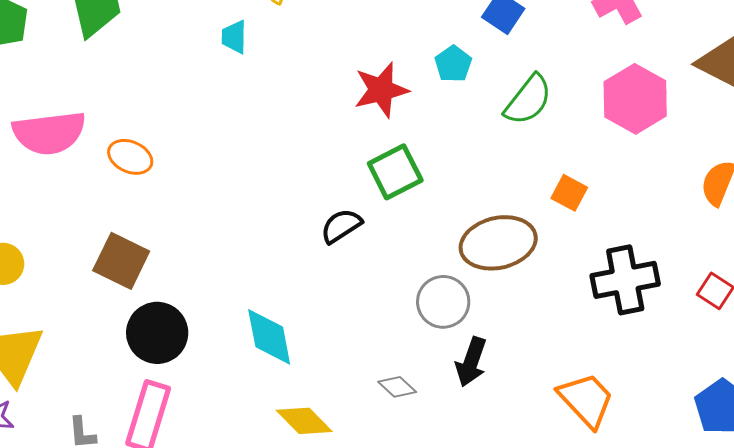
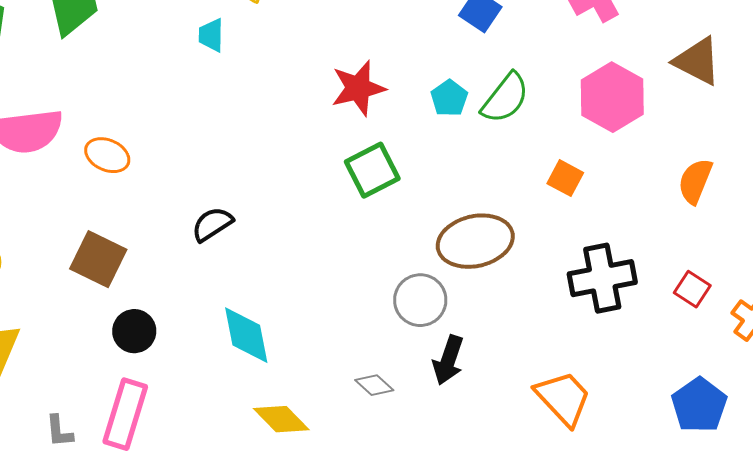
cyan pentagon: (453, 64) -> (449, 98), moved
orange square: (569, 193) -> (565, 178), moved
black semicircle: (341, 226) -> (212, 224), moved
black circle: (157, 333) -> (134, 331), size x0.7

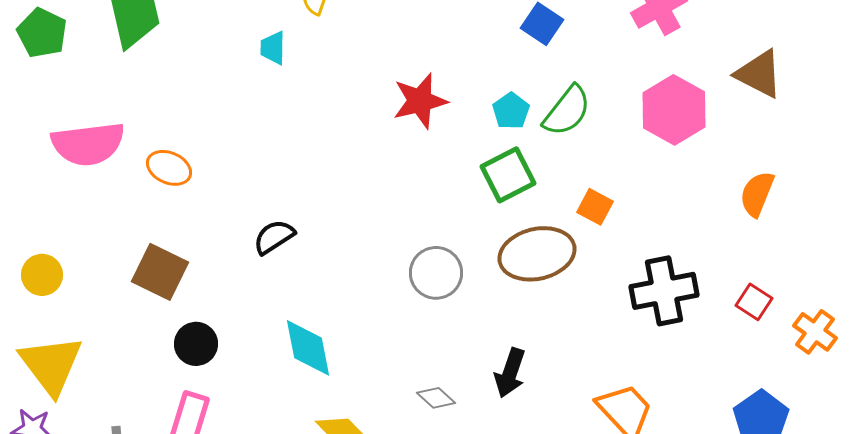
green square: (372, 170) -> (508, 175), moved
orange square: (565, 178) -> (595, 207), moved
gray circle: (420, 300) -> (436, 273), moved

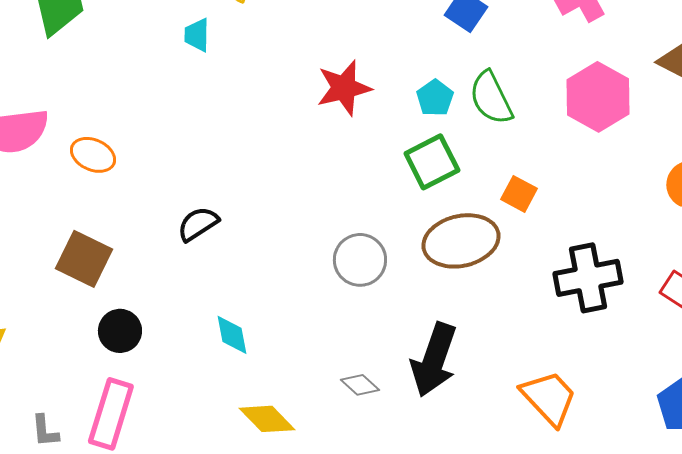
green semicircle: (567, 111) -> (491, 98), turned 116
cyan diamond: (308, 348) -> (232, 335), size x0.7
black arrow: (510, 373) -> (434, 360), size x1.5

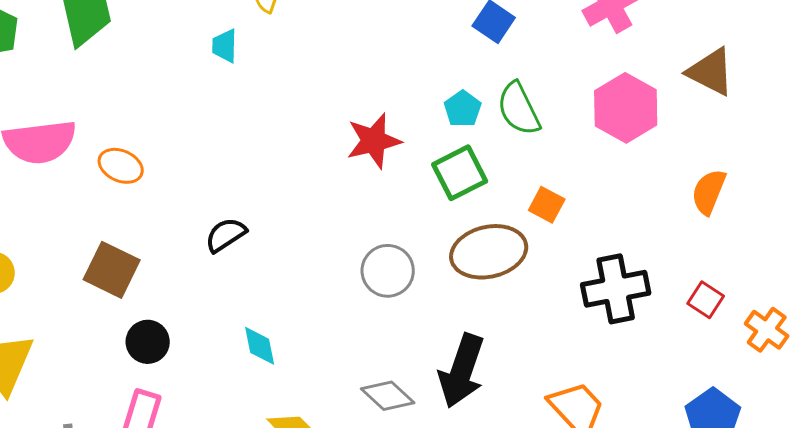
red star: (344, 88) -> (374, 141), moved
gray diamond: (360, 385) -> (388, 396), size x1.4

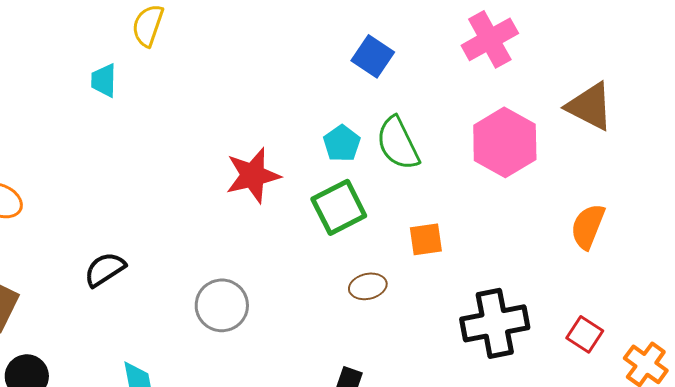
orange square: (547, 205) -> (426, 239), turned -36
brown ellipse: (489, 252) -> (368, 286), size x0.5
gray circle: (388, 271) -> (222, 305), moved

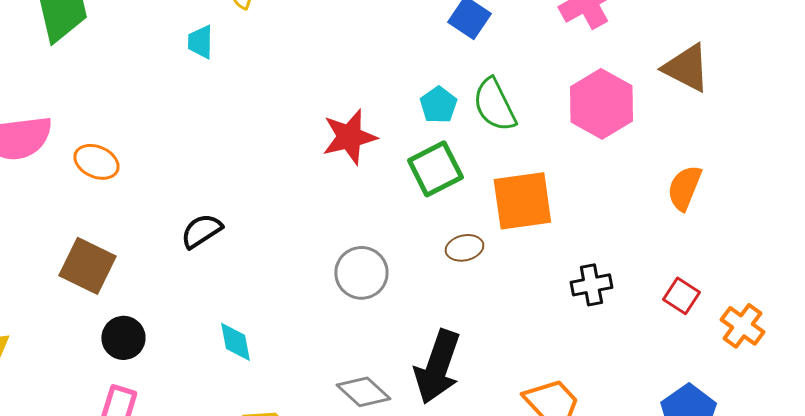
orange square: (426, 239) -> (522, 201), size x1.8
gray circle: (222, 305) -> (361, 273), moved
black cross: (495, 323) -> (591, 285), size x0.6

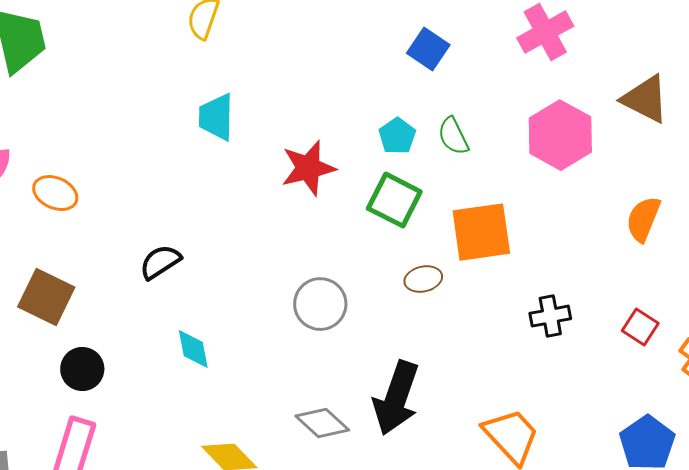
cyan trapezoid: (200, 42) -> (216, 117), moved, size x1.4
green semicircle: (494, 105) -> (453, 136), size x0.7
green square: (435, 169) -> (394, 200), turned -36
cyan diamond: (235, 342) -> (193, 349), moved

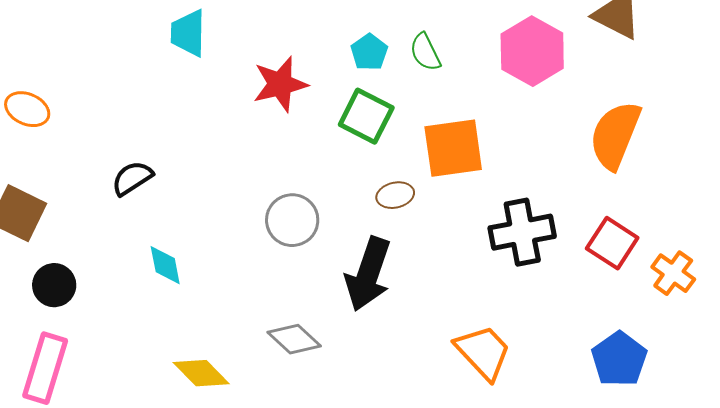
orange semicircle: (643, 219) -> (615, 135), size x1.5
black cross: (550, 316) -> (522, 232), size x1.6
red square: (640, 327) -> (612, 243), size x1.4
black arrow: (396, 398) -> (368, 274), moved

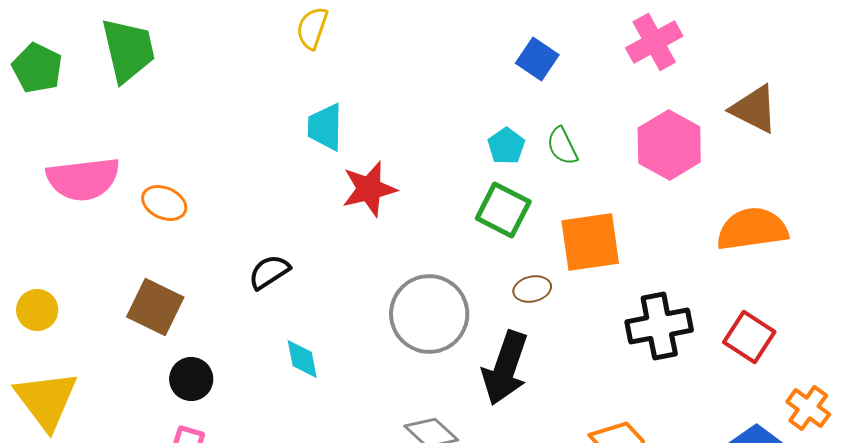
red star: (280, 84) -> (369, 189), moved
orange semicircle: (615, 135) -> (752, 229), turned 60
gray circle: (292, 220) -> (429, 314), size x1.5
orange cross: (673, 273) -> (808, 408), moved

